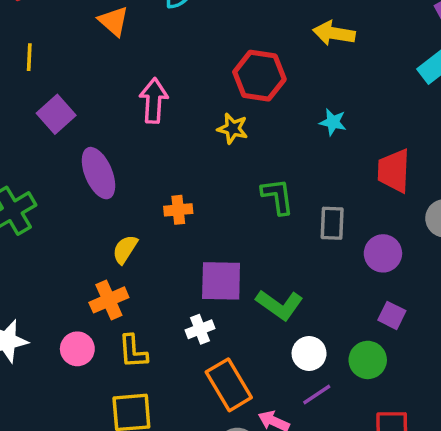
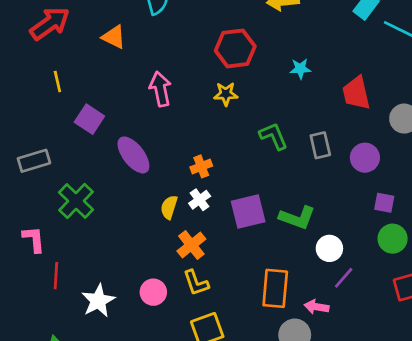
orange cross: (109, 300) -> (191, 245), moved
white cross: (200, 329) -> (200, 200), moved
green circle: (368, 360) -> (393, 239), moved
orange rectangle: (229, 385) -> (275, 288), turned 51

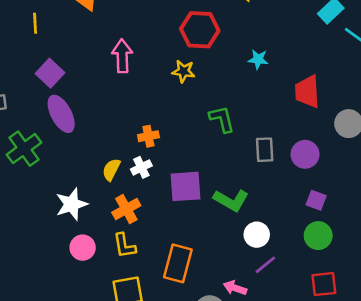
yellow line: (57, 81) -> (35, 23), moved
gray rectangle: (320, 145) -> (265, 150), moved
purple ellipse: (133, 155) -> (61, 114), moved
orange rectangle: (275, 288) -> (178, 263), moved
white star: (98, 301) -> (71, 204), moved

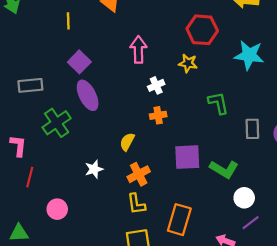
cyan star: (258, 59) -> (249, 55), size x1.8
white cross: (141, 167) -> (156, 85), moved
white star: (71, 204) -> (94, 169), size x0.7
pink circle: (83, 248) -> (57, 209), moved

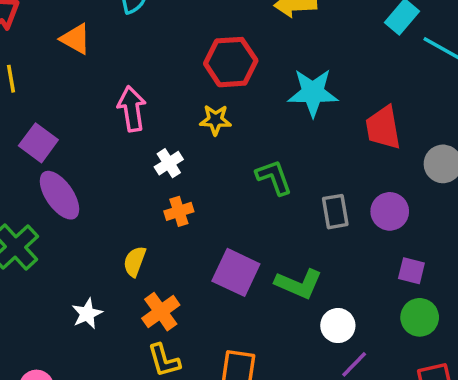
purple square: (187, 157) -> (236, 272), turned 36

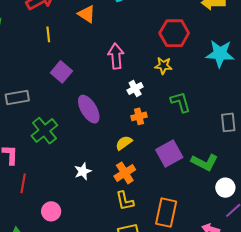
green L-shape: (274, 177) -> (181, 102), moved
purple ellipse: (59, 195) -> (89, 109), moved
yellow semicircle: (135, 261) -> (124, 143), moved, turned 30
purple square: (236, 272) -> (169, 153), turned 32

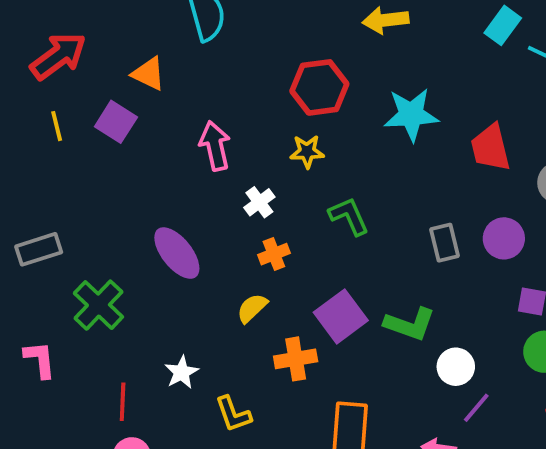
yellow line: (48, 34) -> (57, 126), moved
purple square: (61, 72) -> (116, 122), moved
orange cross: (125, 173) -> (296, 359), moved, turned 30
red line: (23, 183) -> (123, 402), moved
yellow L-shape: (125, 201) -> (233, 414), moved

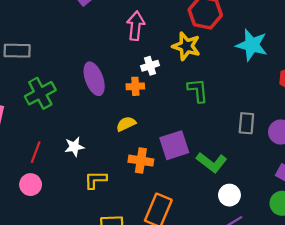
yellow star: (307, 152) -> (186, 46), size x1.4
orange cross: (274, 254) -> (135, 86), moved
yellow L-shape: (233, 414) -> (95, 180), turned 90

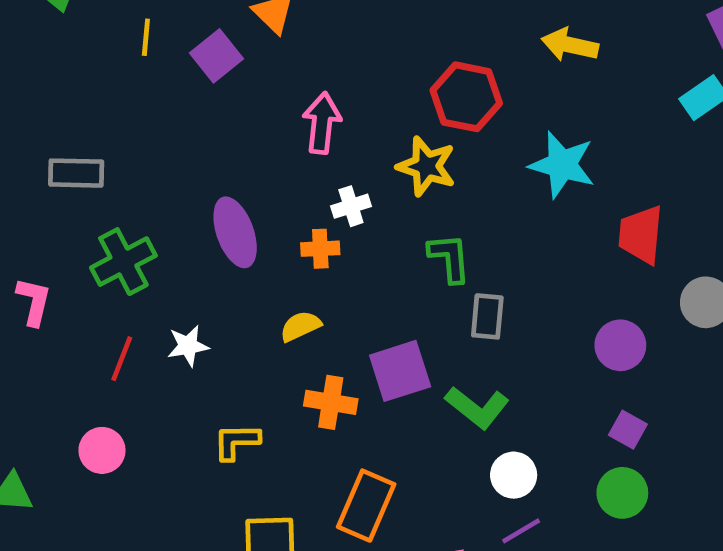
gray rectangle: (246, 123) -> (487, 316), moved
white star: (74, 147) -> (188, 346), moved
red line: (36, 152) -> (122, 359), moved

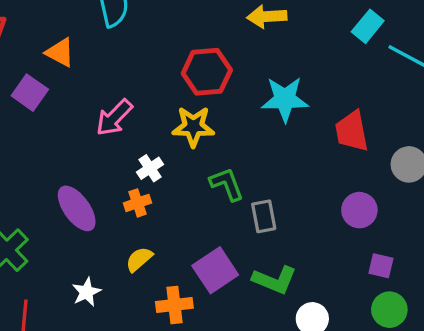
pink arrow: (322, 123) -> (114, 118), turned -126
white star: (188, 346) -> (86, 292), moved

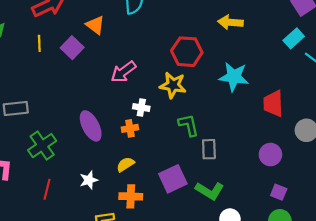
white cross: (150, 168) -> (141, 107), turned 35
orange cross: (174, 305) -> (131, 196), moved

